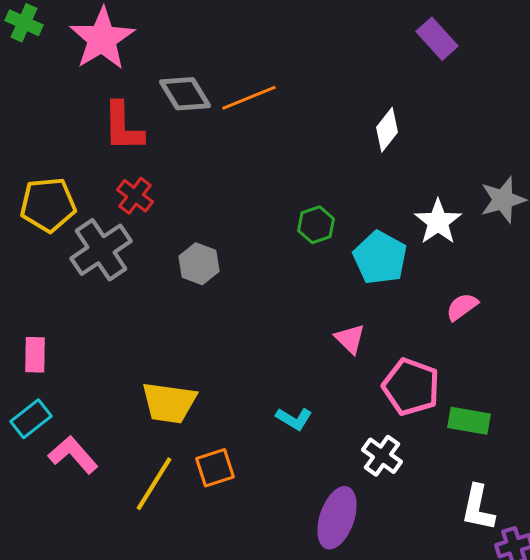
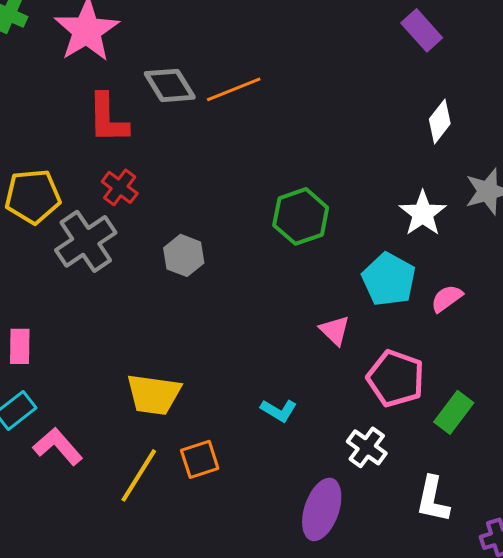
white diamond: (387, 130) -> (440, 121), moved
green hexagon: (316, 225) -> (301, 216), size x1.5
cyan pentagon: (380, 258) -> (389, 279), moved
green rectangle: (469, 421) -> (454, 412), turned -63
white L-shape: (478, 508) -> (433, 499), moved

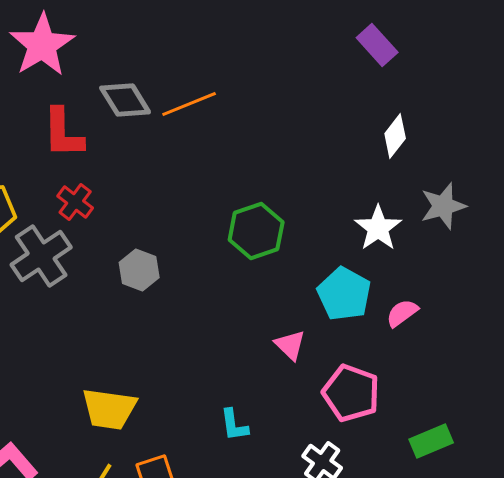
cyan L-shape: (279, 410) -> (234, 425), turned 51
green rectangle: (454, 412) -> (431, 441), moved, turned 30

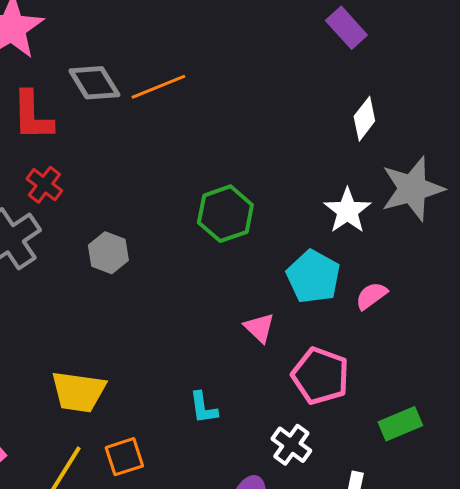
gray star: (443, 206) -> (412, 189), size x1.4

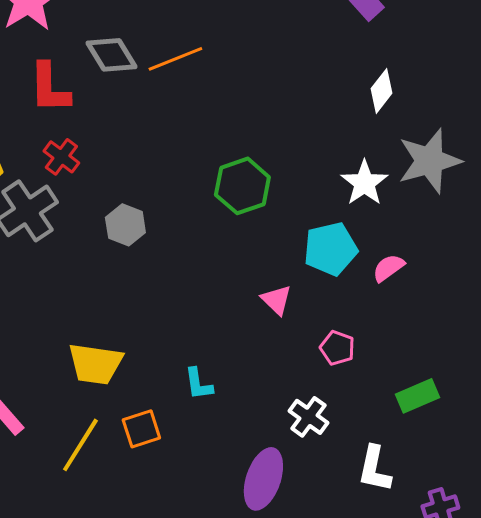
cyan pentagon: (313, 277) -> (330, 249), turned 30
pink pentagon: (320, 376) -> (337, 348), size x0.6
cyan L-shape: (203, 408) -> (198, 384), moved

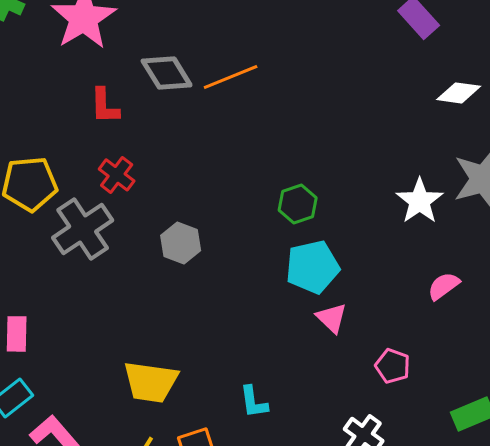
red L-shape: (49, 88) -> (105, 106), size x0.7
white diamond: (381, 91) -> (459, 93), moved, turned 60
green hexagon: (242, 186) -> (298, 204), size x0.7
cyan pentagon: (330, 249) -> (313, 267), moved

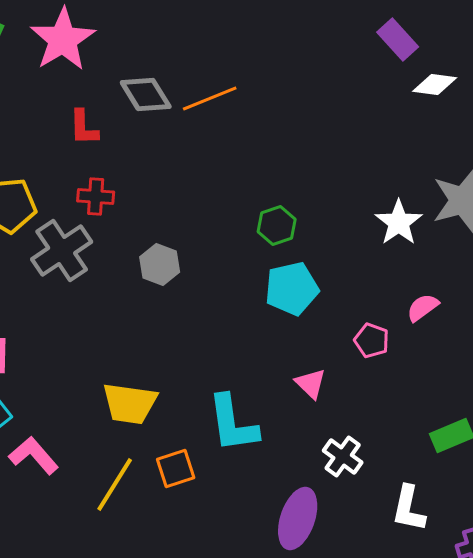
white diamond: (459, 93) -> (435, 84), moved
red cross: (117, 175) -> (96, 196), turned -33
pink triangle: (332, 318) -> (311, 384), moved
pink pentagon: (393, 366) -> (372, 340), moved
cyan L-shape: (254, 402) -> (233, 424), size x1.8

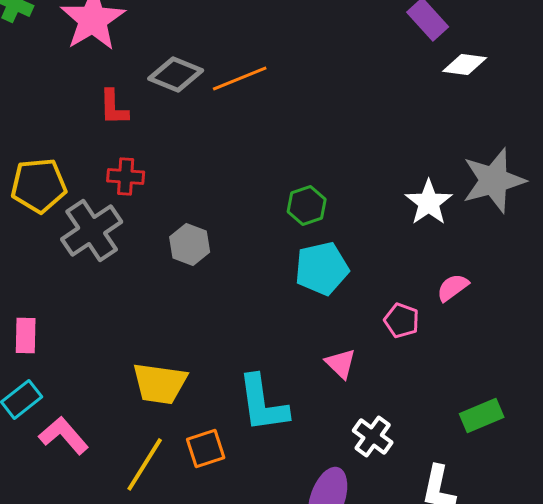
gray diamond: (146, 94) -> (176, 74), turned -36

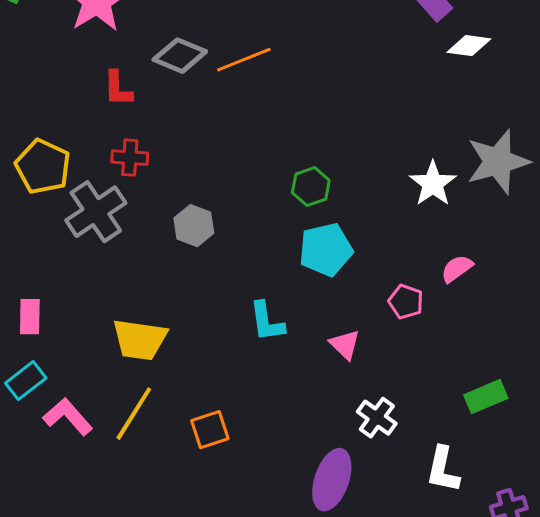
yellow pentagon: (39, 185) -> (43, 167), turned 30
yellow trapezoid: (160, 383) -> (140, 340), moved
cyan L-shape: (263, 403) -> (267, 322), moved, size x0.7
yellow line: (145, 464) -> (134, 414), moved

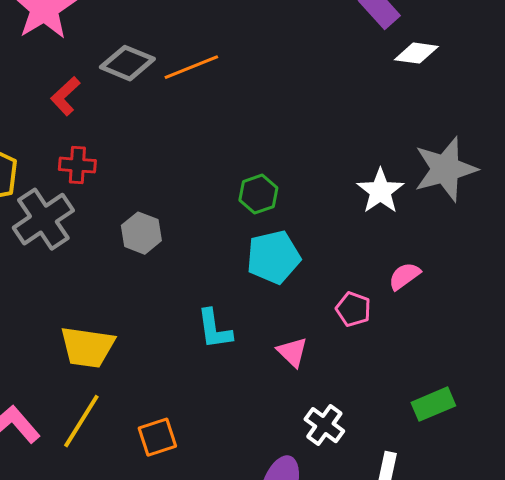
red L-shape: (118, 89) -> (65, 96), turned 48

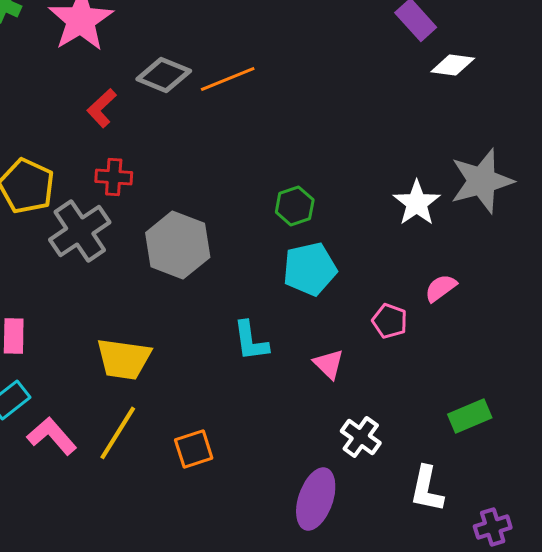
gray hexagon: (141, 233) -> (178, 245), size x1.6

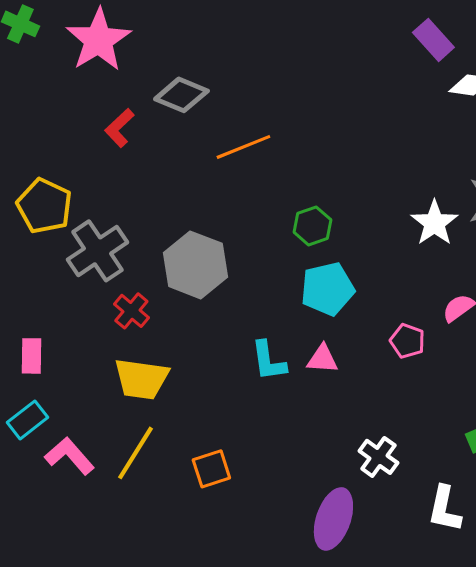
orange line: (228, 79) -> (243, 147), moved
red cross: (114, 177) -> (131, 311), moved, turned 36
pink triangle: (329, 364) -> (322, 359), moved, turned -40

